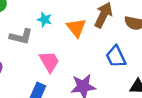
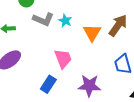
gray L-shape: (21, 37) -> (43, 19), moved

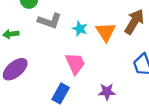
cyan star: (65, 21) -> (80, 29), moved
purple star: (89, 86) -> (107, 92), size x0.7

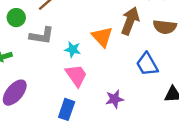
cyan star: (80, 29) -> (73, 49), moved

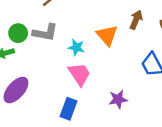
green circle: (16, 18) -> (18, 33), moved
brown arrow: (130, 21) -> (136, 20), size x0.7

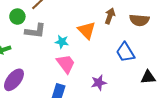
green circle: (18, 33) -> (17, 17), moved

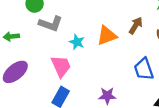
orange triangle: (87, 30) -> (107, 35), turned 42
pink trapezoid: (66, 64) -> (61, 66), moved

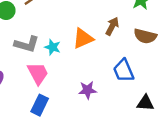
gray L-shape: (51, 24) -> (27, 44), moved
purple star: (107, 96) -> (88, 90), moved

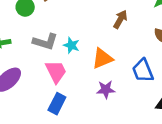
brown arrow: (112, 26) -> (120, 19), moved
orange triangle: (83, 38) -> (102, 59), moved

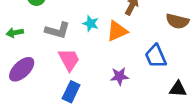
cyan star: (71, 45) -> (91, 23), moved
orange triangle: (102, 59) -> (117, 31), moved

